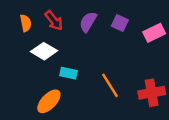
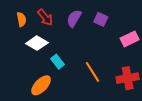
pink rectangle: (154, 33) -> (130, 39), moved
cyan rectangle: (68, 73) -> (58, 62), turned 40

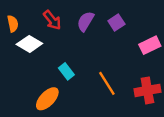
orange semicircle: (21, 19) -> (13, 24), moved
purple square: (101, 19) -> (116, 22), turned 32
white diamond: (37, 43) -> (29, 44), moved

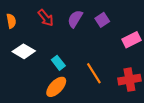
white diamond: (29, 44) -> (24, 51), moved
orange ellipse: (47, 99) -> (56, 87), moved

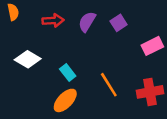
red arrow: (46, 18) -> (53, 20), turned -54
orange semicircle: (11, 21) -> (13, 12), moved

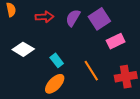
purple square: (119, 23) -> (99, 19), size x1.5
pink rectangle: (152, 46) -> (116, 41), moved

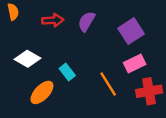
purple square: (99, 19) -> (131, 31), moved
pink rectangle: (116, 41) -> (135, 64), moved
orange ellipse: (55, 84) -> (42, 92), moved

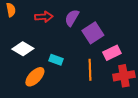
purple square: (131, 31) -> (93, 33), moved
cyan rectangle: (67, 72) -> (56, 60), turned -32
orange line: (108, 84) -> (90, 70), turned 30

